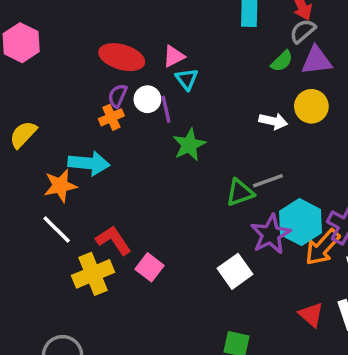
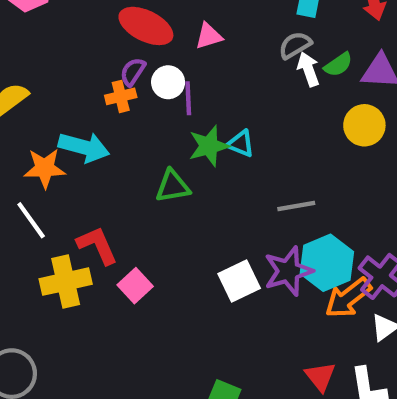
gray semicircle: (303, 31) -> (295, 45), moved
cyan triangle: (187, 79) -> (241, 144), moved, turned -40
white arrow: (273, 121) -> (308, 69), moved, turned -132
green triangle: (240, 193) -> (173, 186), moved
white square: (235, 271) -> (239, 281), moved

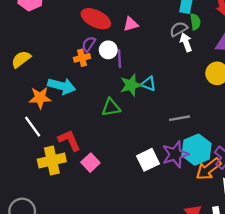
green semicircle: (338, 65) -> (195, 22), moved, turned -63

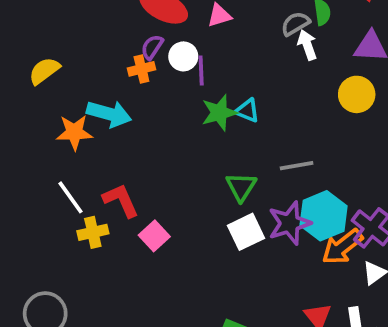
green triangle: (111, 107) -> (241, 187), moved, turned -48
white line: (33, 127) -> (71, 197), moved
yellow cross: (52, 160) -> (93, 232), size x0.7

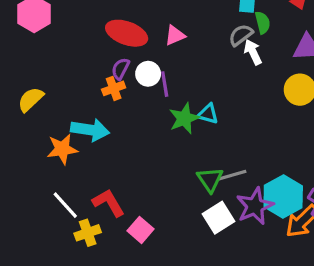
gray line: (297, 166) -> (232, 175), moved

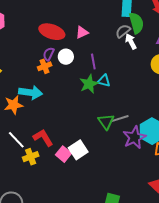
green semicircle: (263, 23) -> (136, 23), size x1.5
purple line: (165, 84) -> (93, 61), moved
white square: (218, 218) -> (78, 150), moved

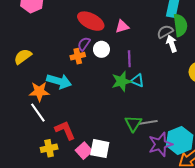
white line: (16, 140) -> (38, 113), moved
white square: (78, 150) -> (100, 149), turned 36

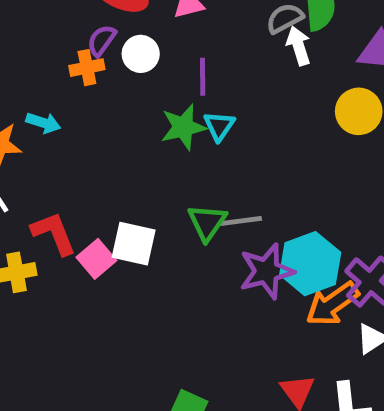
cyan triangle: (137, 80) -> (219, 126), turned 40
cyan arrow: (59, 81) -> (43, 123), size x0.6
white square: (100, 149) -> (134, 244), moved
pink square: (84, 151) -> (96, 259), moved

